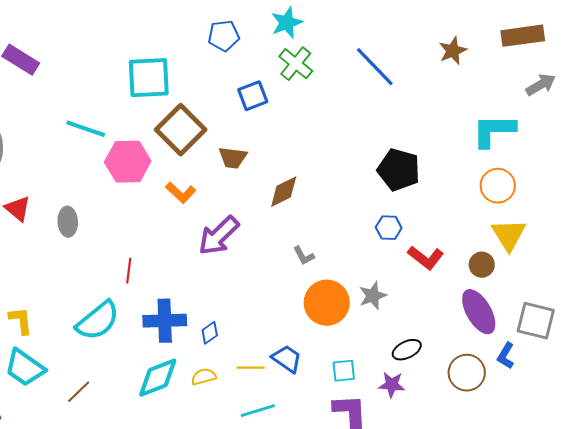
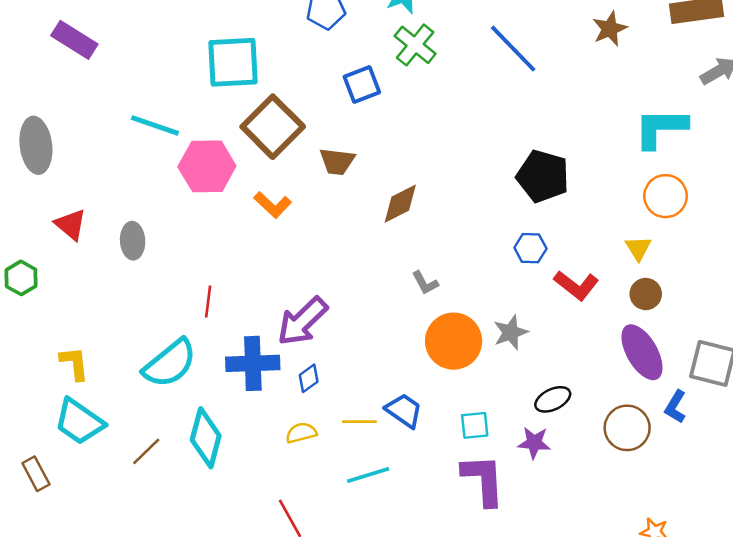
yellow triangle: (509, 235) -> (638, 248), moved, size x0.6
purple arrow: (219, 236) -> (302, 321), moved
cyan diamond: (158, 378) -> (206, 438), moved, turned -54

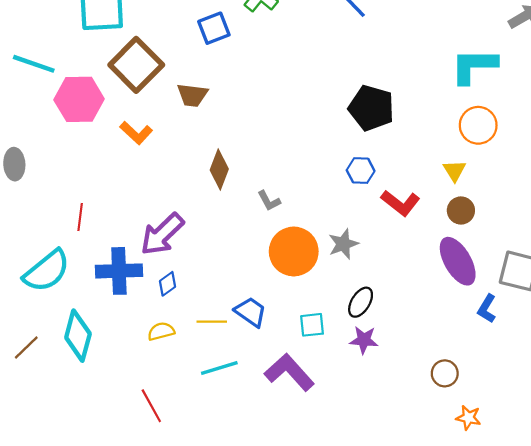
brown diamond: (400, 204) -> (219, 170), moved, turned -42
black ellipse: (553, 399) -> (361, 302), moved, turned -32
brown circle: (627, 428) -> (445, 373), moved, size x0.7
purple L-shape: (483, 480) -> (289, 372), moved, turned -39

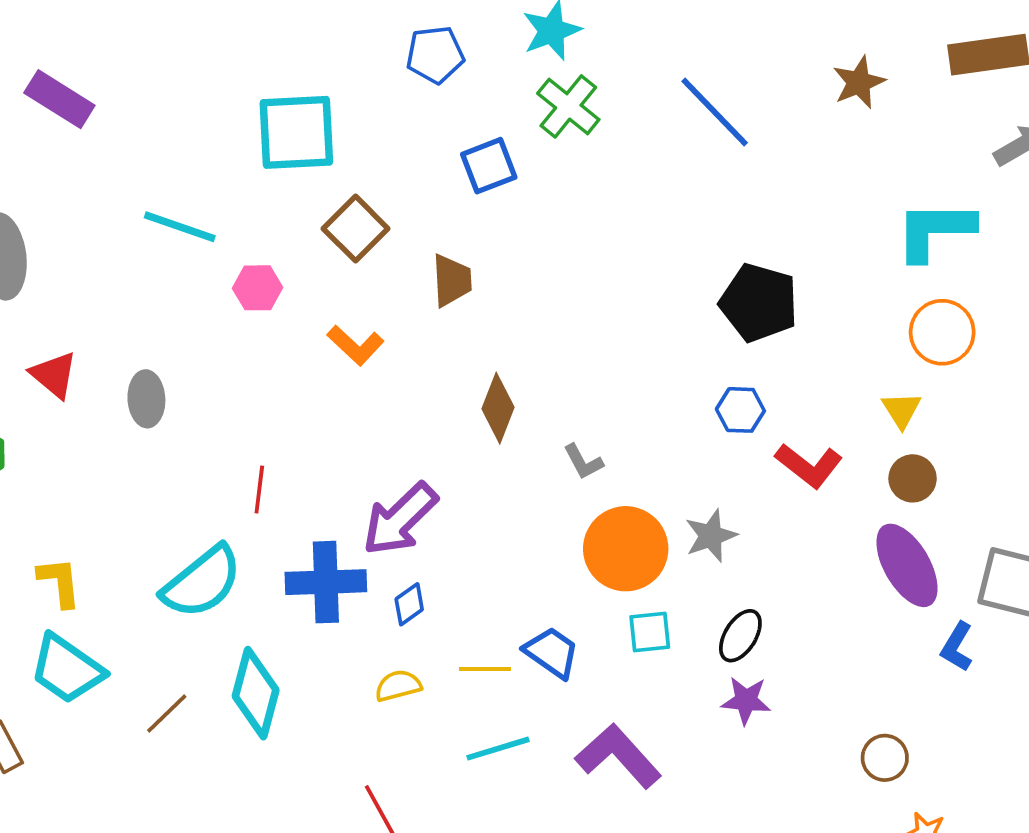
brown square: (136, 65) -> (356, 229), size x0.7
brown trapezoid: (192, 95) -> (452, 280), turned -100
pink hexagon: (79, 99) -> (257, 288), size x0.6
cyan square: (312, 325) -> (650, 632), moved

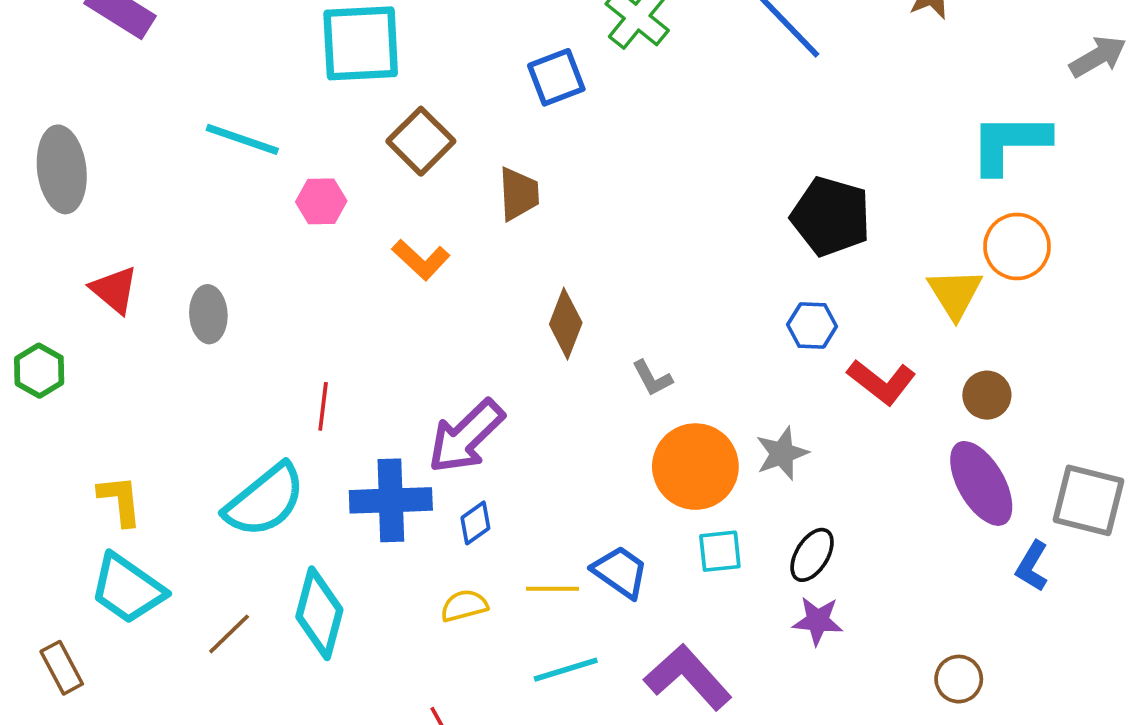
yellow triangle: (901, 410) -> (955, 294), moved, size x1.4

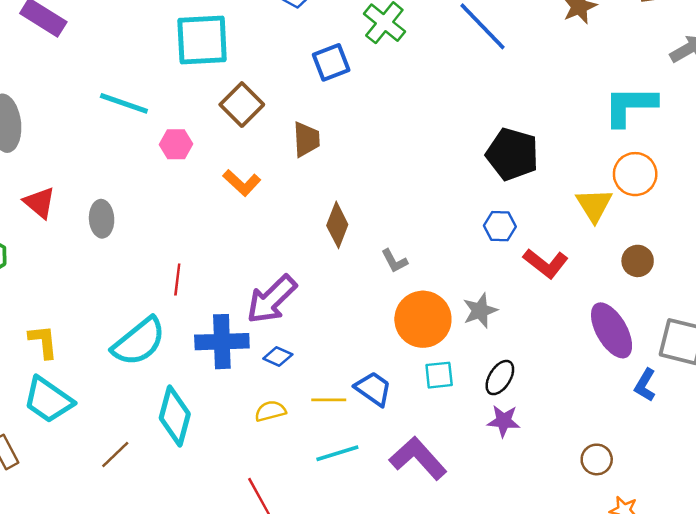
brown circle: (987, 395) -> (638, 261), moved
blue diamond: (475, 523) -> (278, 356), turned 60
brown line: (229, 634) -> (115, 454), moved

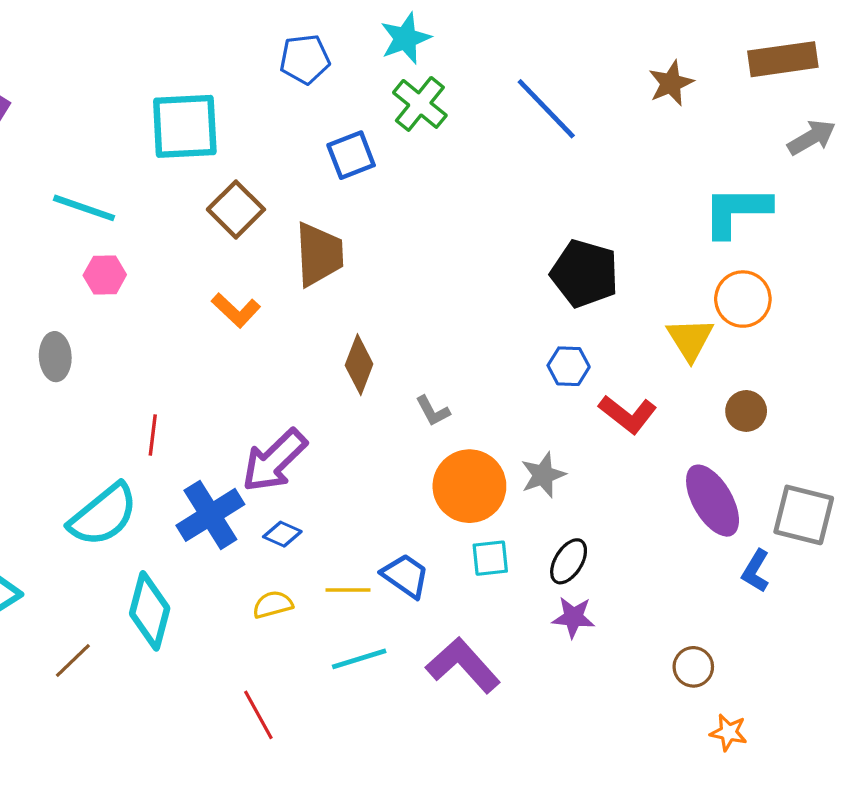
brown trapezoid: (306, 139) -> (319, 254), size x1.4
pink hexagon: (176, 144) -> (105, 275), moved
blue cross: (222, 342) -> (210, 515), turned -30

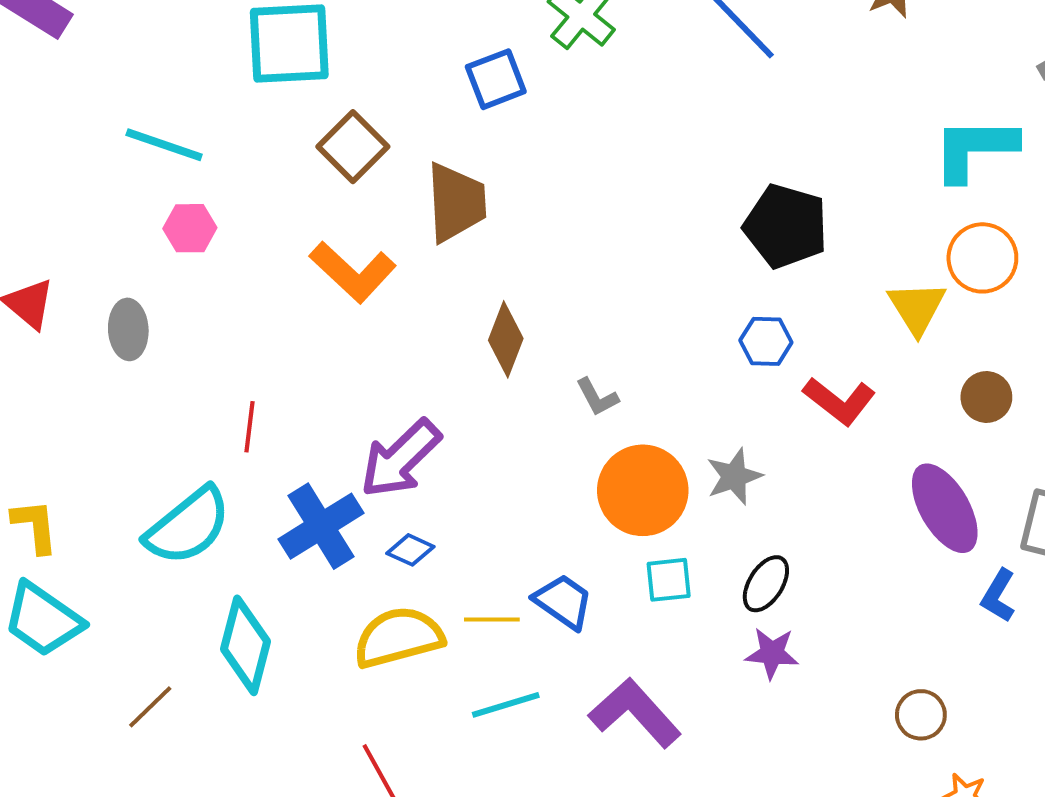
orange L-shape: (236, 310) -> (353, 272), size x1.4
yellow semicircle: (273, 604) -> (398, 637), size x1.8

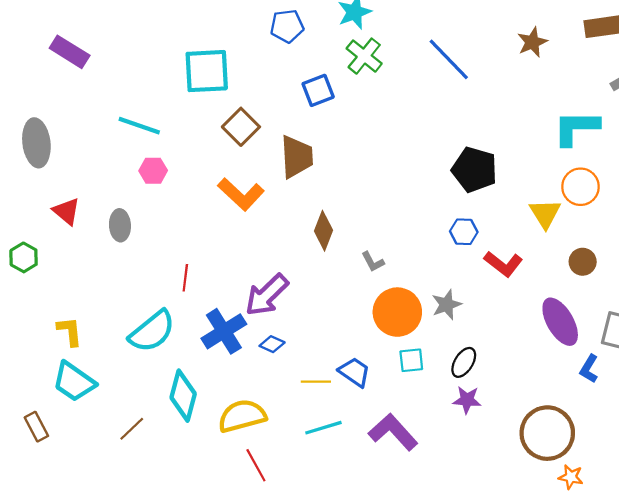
yellow semicircle: (398, 637) -> (242, 416), moved
brown circle: (921, 715) -> (547, 433), size x2.0

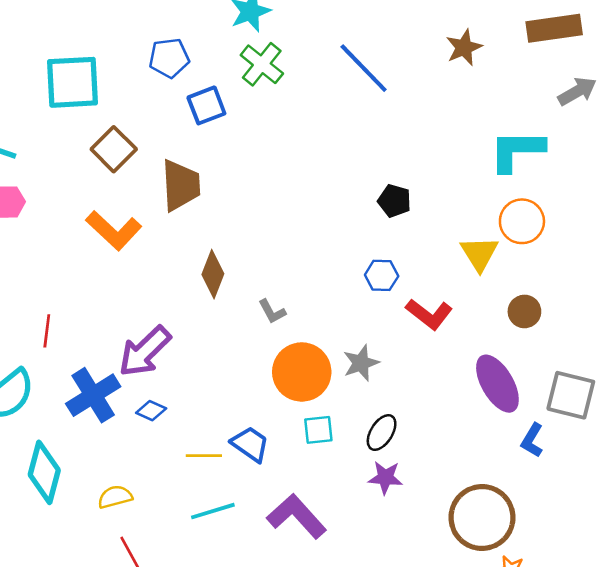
blue pentagon: (287, 26) -> (169, 58), moved
black pentagon: (474, 170) -> (394, 201), size x0.6
yellow semicircle: (242, 416) -> (115, 497), size x0.6

